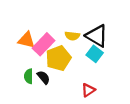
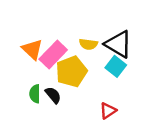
orange triangle: (26, 40) -> (32, 49), turned 30

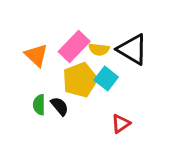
pink rectangle: (53, 55) -> (74, 46), moved
cyan square: (116, 66) -> (106, 78), moved

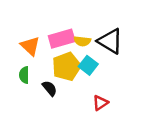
pink rectangle: (74, 46) -> (62, 39), turned 30
green semicircle: (39, 105) -> (24, 75), moved

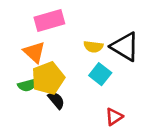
pink rectangle: (62, 39) -> (49, 20), moved
yellow pentagon: (67, 67) -> (48, 78), moved
green semicircle: (24, 75) -> (27, 85), turned -105

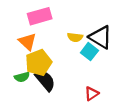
cyan square: (100, 74) -> (89, 52), moved
green semicircle: (27, 85) -> (22, 77), moved
black semicircle: (56, 100) -> (45, 80), size x1.5

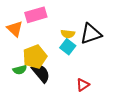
black triangle: (100, 37) -> (91, 34), turned -50
orange triangle: (27, 42) -> (15, 29), moved
cyan square: (89, 52) -> (68, 47), moved

